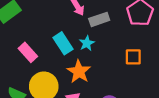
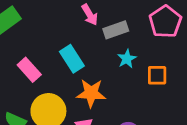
cyan star: (87, 43) -> (127, 59), moved
orange star: (79, 72) -> (91, 93), turned -30

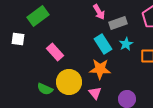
cyan rectangle: (72, 59) -> (103, 44), moved

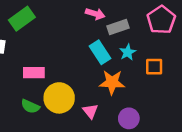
pink arrow: (99, 12) -> (95, 14), turned -42
pink rectangle: (55, 52) -> (34, 73), moved, turned -48
orange star: (100, 69) -> (112, 82), moved

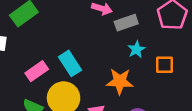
cyan rectangle: (100, 52) -> (70, 63), moved
pink rectangle: (34, 73) -> (37, 71), turned -35

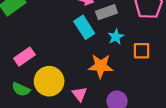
cyan rectangle: (70, 63) -> (84, 27), moved

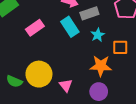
pink rectangle: (24, 57) -> (35, 28), moved
orange star: (101, 66) -> (101, 66), moved

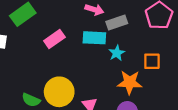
cyan rectangle: (70, 27) -> (94, 38), turned -54
cyan star: (98, 35) -> (117, 53), moved

